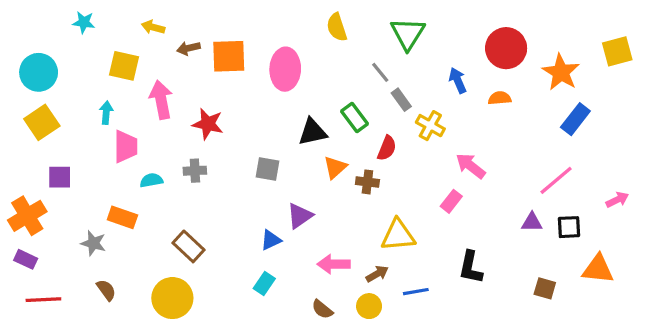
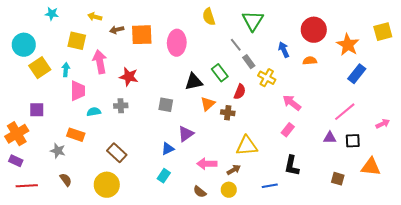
yellow square: (42, 122) -> (40, 68), moved
pink rectangle: (451, 201) -> (288, 130), moved
blue line: (416, 292) -> (270, 186), moved

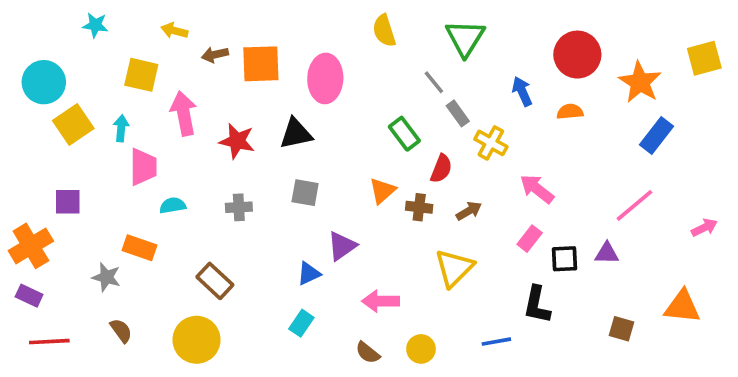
black triangle: (194, 82) -> (296, 134), moved
gray cross: (121, 106) -> (239, 207), moved
black square: (353, 141) -> (564, 259), moved
yellow triangle: (247, 146) -> (454, 268), turned -40
brown arrow: (234, 170) -> (469, 211), moved

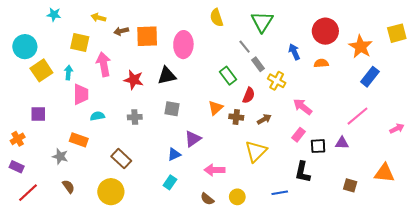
orange cross: (31, 246) -> (18, 139), size x0.6
red line: (49, 342) -> (28, 193), turned -40

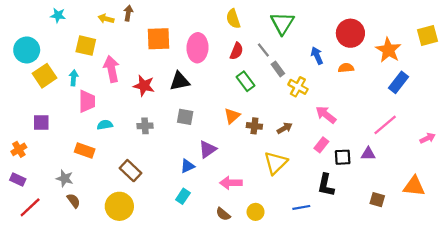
brown arrow: (121, 31) -> (128, 13), moved, turned 112
red semicircle: (249, 95) -> (237, 51), moved
gray star: (60, 156) -> (65, 178), moved

